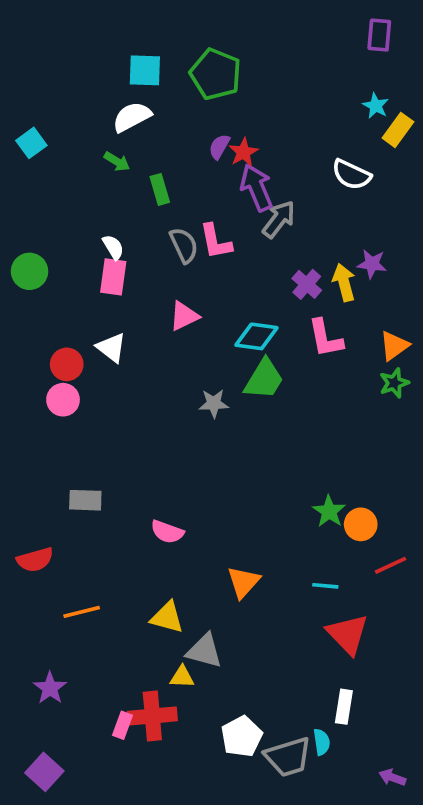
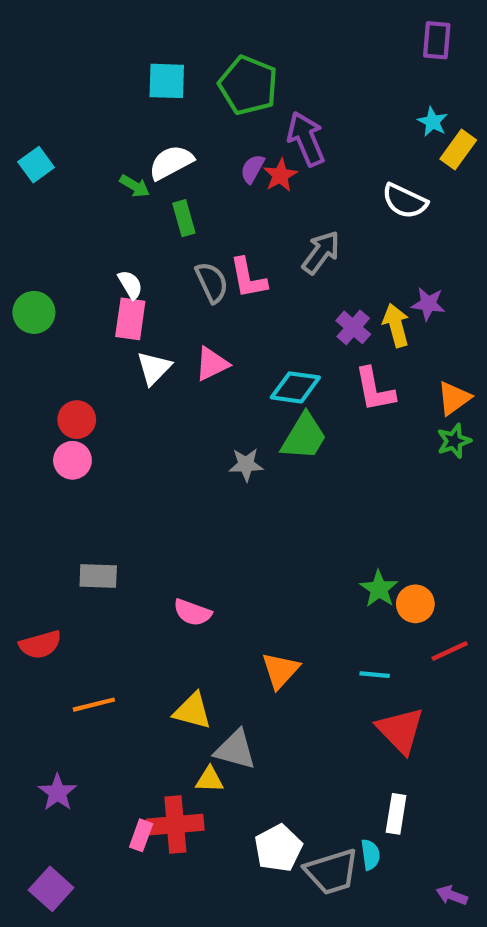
white semicircle: (132, 117) -> (171, 162), moved
purple arrow: (257, 188) -> (306, 139), moved
white triangle: (111, 348) -> (154, 368), moved, turned 36

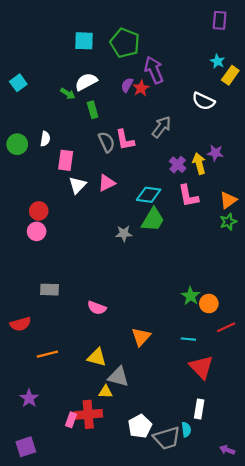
white semicircle: (130, 285) -> (45, 139), moved, turned 40
green circle: (34, 312) -> (17, 144), moved
purple square: (51, 889) -> (26, 447), turned 30

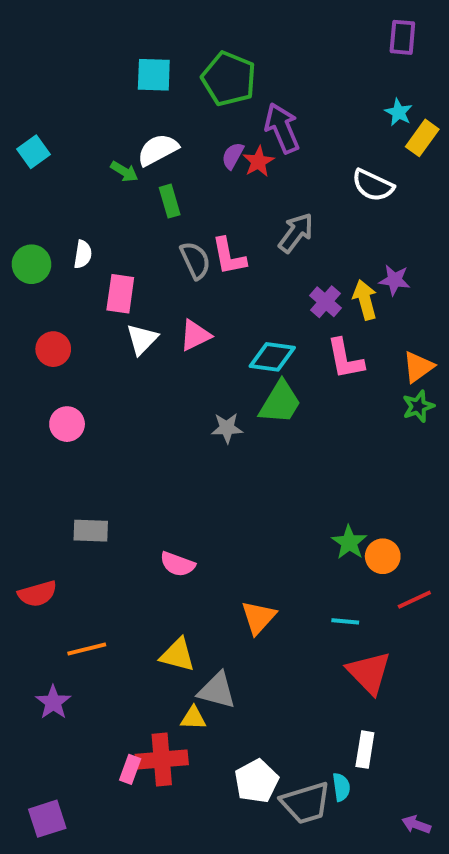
red circle: (39, 211) -> (53, 349), moved
purple star: (29, 398) -> (53, 702), moved

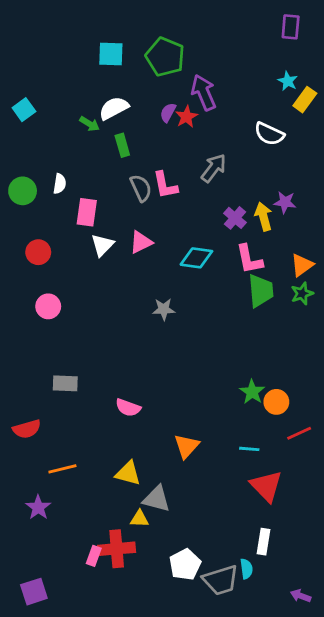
green trapezoid: (280, 402) -> (261, 291), moved, turned -36

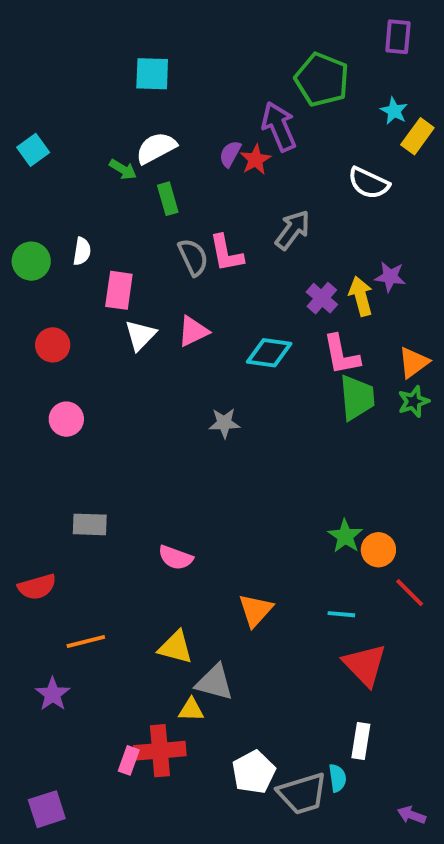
green pentagon: (165, 57) -> (322, 80), moved
red line: (299, 433) -> (410, 593), turned 70

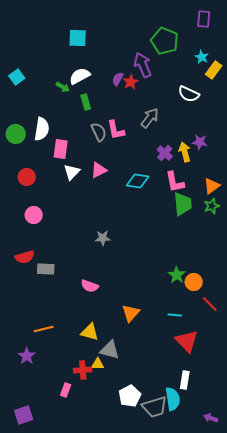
white semicircle: (82, 251) -> (42, 129), size x1.6
gray star: (224, 423) -> (103, 238), moved
red semicircle: (37, 587) -> (25, 257), moved
red cross: (160, 751) -> (83, 370), moved, size x0.7
cyan semicircle: (337, 778) -> (173, 399), size x1.6

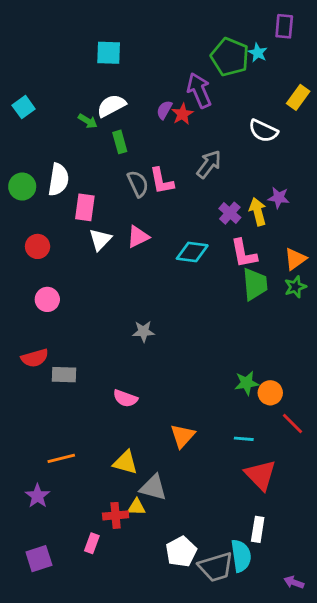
cyan star: (202, 57) -> (258, 53), moved
green star: (177, 275) -> (247, 383), turned 30
purple square: (24, 415) -> (39, 559), moved

